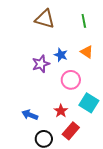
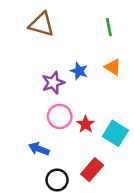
brown triangle: (45, 19) -> (41, 24), moved
pink circle: (71, 80) -> (60, 116), moved
red star: (61, 111) -> (86, 124), moved

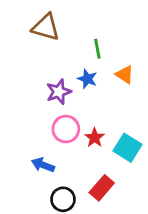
green line: (109, 27) -> (97, 49), moved

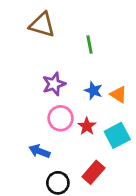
orange triangle: (125, 75) -> (118, 95), moved
blue star: (87, 79) -> (93, 91), moved
cyan square: (128, 148) -> (117, 135), turned 30

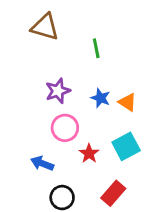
red star: (87, 126) -> (89, 153), moved
red rectangle: (93, 172) -> (113, 193), moved

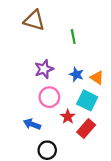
cyan square: (126, 146) -> (87, 100), moved, turned -36
red rectangle: (113, 193) -> (86, 129), moved

